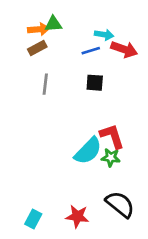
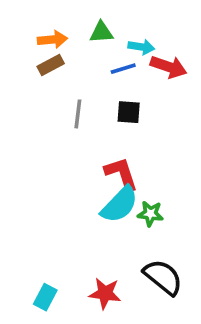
green triangle: (53, 24) -> (101, 32), moved
gray line: (45, 84) -> (78, 114), moved
red L-shape: (112, 136) -> (121, 174), moved

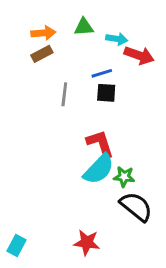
blue line: (123, 69) -> (102, 73), moved
black semicircle: (163, 277) -> (136, 207), moved
cyan rectangle: (45, 297) -> (16, 245), moved

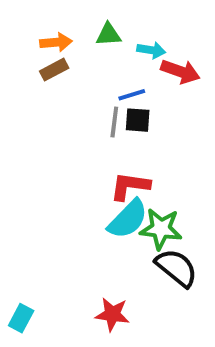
gray line: (64, 94) -> (114, 122), moved
red L-shape: (100, 144) -> (130, 186), turned -64
green star: (124, 177) -> (161, 229), size x1.5

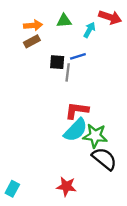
cyan arrow: (151, 50) -> (89, 30), turned -70
red arrow: (180, 71) -> (110, 17), moved
black square: (138, 120) -> (57, 62), moved

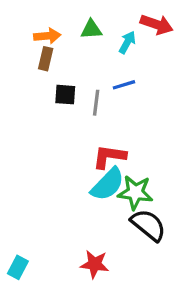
brown rectangle: (32, 41) -> (46, 59), turned -49
blue line: (78, 56) -> (124, 85), moved
black square: (57, 62) -> (65, 95), moved

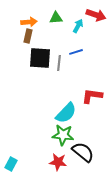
black square: (65, 95) -> (40, 58), size x1.6
red L-shape: (109, 157) -> (92, 96), moved
green star: (135, 192) -> (63, 135), moved
black semicircle: (148, 225) -> (83, 152), moved

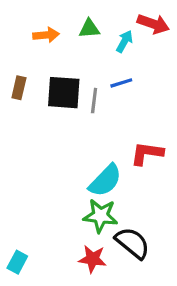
brown rectangle: (28, 36) -> (19, 88), moved

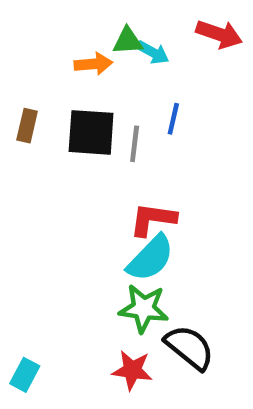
orange arrow: (46, 35) -> (93, 64), moved
cyan arrow: (124, 41) -> (153, 52), moved, turned 90
blue line: (121, 83) -> (173, 119), turned -60
red L-shape: (147, 153) -> (153, 219), moved

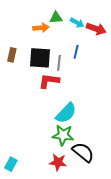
red arrow: (219, 34) -> (96, 29), moved
cyan arrow: (153, 52) -> (77, 23), moved
red L-shape: (153, 219) -> (49, 81), moved

